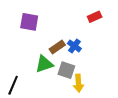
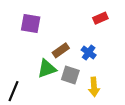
blue cross: (74, 46) -> (89, 52), moved
yellow arrow: (78, 83) -> (94, 87), moved

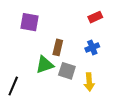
brown rectangle: (61, 50) -> (58, 47), turned -42
blue cross: (89, 52) -> (92, 47), moved, turned 32

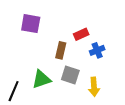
red rectangle: (95, 17) -> (81, 34), moved
green triangle: (45, 65) -> (41, 79), moved

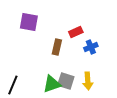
gray square: (70, 75) -> (66, 81), moved
green triangle: (41, 79) -> (52, 84), moved

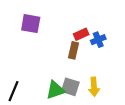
brown rectangle: (57, 47) -> (74, 50), moved
blue cross: (91, 47) -> (98, 40), moved

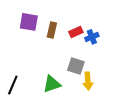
brown rectangle: (74, 50) -> (52, 30), moved
gray square: (70, 87) -> (76, 66), moved

